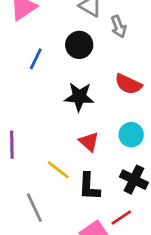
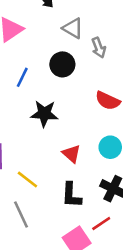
black star: (79, 97) -> (44, 114), moved
yellow line: (58, 170) -> (27, 180), moved

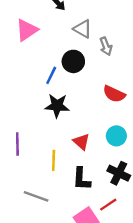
blue line: (22, 77) -> (51, 75), moved
yellow line: (27, 180) -> (54, 160), moved, turned 54
gray line: (21, 214) -> (36, 196), turned -45

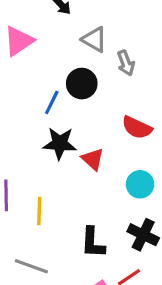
red triangle: (81, 142) -> (93, 159), moved
yellow line: (54, 160) -> (39, 211), moved

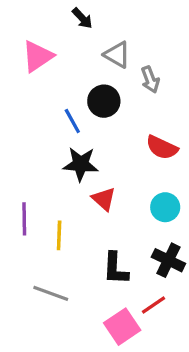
blue line: (52, 102) -> (72, 121), turned -55
red triangle: (93, 159) -> (104, 199), moved

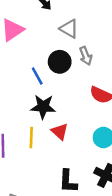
gray arrow: (150, 80) -> (86, 56), moved
yellow line: (59, 235) -> (31, 137), moved

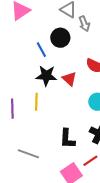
gray arrow: (86, 56) -> (84, 24), moved
red triangle: (60, 132) -> (69, 79), moved

